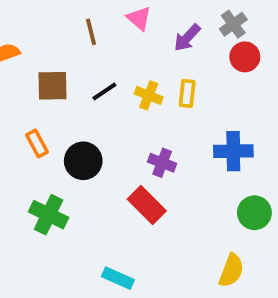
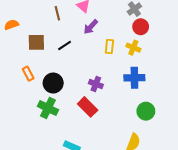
purple arrow: (187, 38) -> (91, 27), moved
yellow cross: (149, 95) -> (133, 48), moved
green cross: (49, 215) -> (48, 108), moved

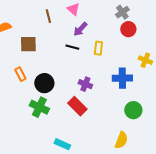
black line: (65, 46) -> (72, 47), moved, turned 48
yellow cross: (133, 48) -> (145, 60), moved

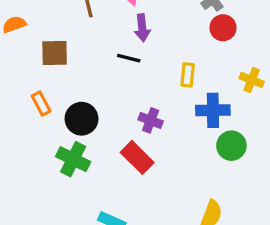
purple arrow: (80, 29) -> (142, 28), turned -49
yellow rectangle: (98, 48) -> (188, 75), moved
green circle: (133, 110) -> (231, 146), moved

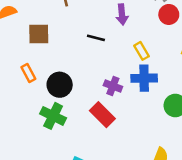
purple arrow: (142, 28) -> (122, 14), moved
yellow rectangle: (188, 75) -> (141, 51), turned -36
blue cross: (213, 110) -> (144, 78), moved

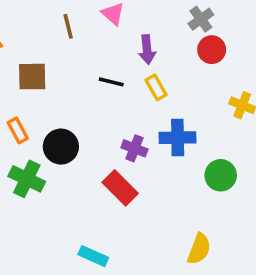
yellow rectangle: (141, 51) -> (156, 87), moved
green cross: (53, 116) -> (27, 179), moved

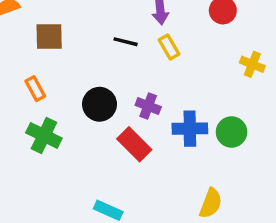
blue cross: (178, 138) -> (190, 129), moved
black circle: (61, 147) -> (100, 104), moved

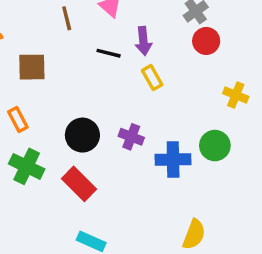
black line: (126, 42) -> (109, 53), moved
green circle: (232, 132) -> (215, 146), moved
red rectangle: (134, 144) -> (79, 184), moved

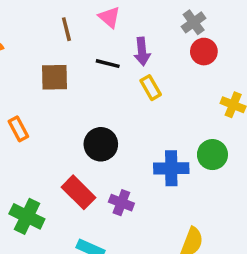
brown square: (32, 67) -> (54, 77), moved
black circle: (82, 135) -> (101, 144), moved
purple cross: (131, 137) -> (121, 203), moved
green cross: (27, 166) -> (27, 216), moved

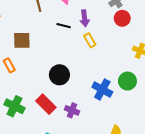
brown square: (54, 77) -> (22, 40), moved
blue cross: (171, 168) -> (102, 89), turned 30
green cross: (27, 216) -> (14, 106), moved

